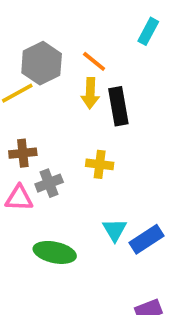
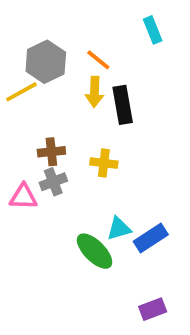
cyan rectangle: (148, 31) -> (153, 30), turned -50
brown cross: (23, 153) -> (51, 152), moved
cyan triangle: (115, 230) -> (119, 229), turned 45
green ellipse: (55, 252) -> (95, 251), moved, turned 33

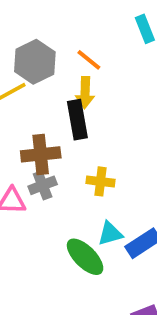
black rectangle: (123, 105) -> (77, 120), moved
brown cross: (51, 152) -> (41, 154), size x1.4
yellow cross: (104, 163) -> (100, 181), moved

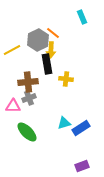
gray hexagon: (35, 62) -> (38, 40), moved
yellow cross: (100, 181) -> (66, 79), moved
green ellipse: (85, 257) -> (27, 132), moved

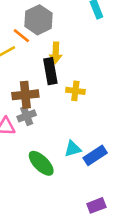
orange line: (53, 33) -> (21, 36), moved
gray hexagon: (38, 40) -> (39, 20), moved
green ellipse: (27, 132) -> (41, 163), moved

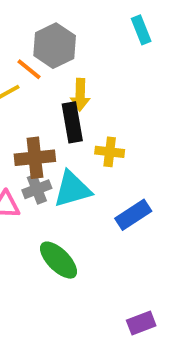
cyan triangle: (73, 149) -> (72, 189), moved, size x1.5
blue rectangle: (95, 155) -> (133, 215), moved

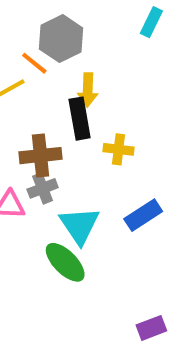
cyan rectangle: (141, 30) -> (151, 22), turned 48
cyan triangle: (72, 189) -> (80, 225), moved, turned -48

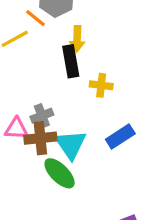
brown cross: (41, 156) -> (40, 138), moved

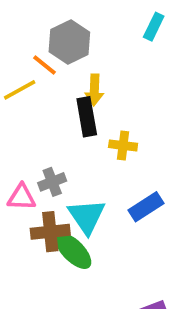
brown cross: (40, 138) -> (50, 232), moved

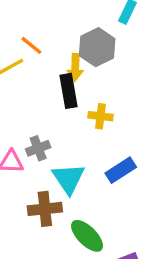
gray hexagon: (69, 42) -> (97, 47), moved
brown cross: (50, 232) -> (45, 209), moved
green ellipse: (73, 251) -> (87, 236), moved

